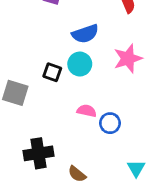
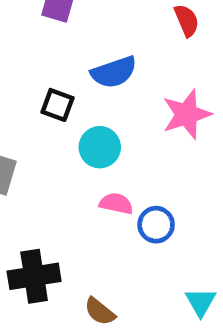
cyan circle: (80, 64) -> (100, 147), moved
black square: (52, 72) -> (58, 105), moved

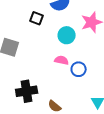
cyan circle: (100, 147) -> (67, 35), moved

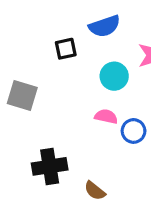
black square: (37, 18) -> (66, 49), turned -32

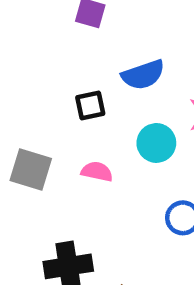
pink semicircle: (106, 116) -> (97, 172), moved

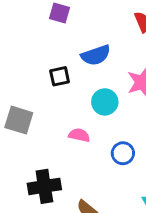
pink semicircle: (97, 172) -> (79, 135), moved

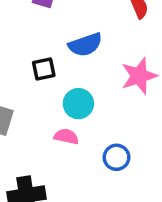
cyan circle: (105, 102) -> (78, 104), moved

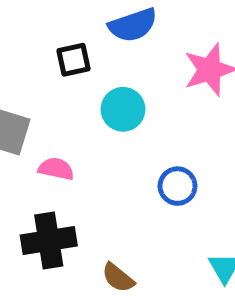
pink semicircle: (66, 137) -> (56, 169), moved

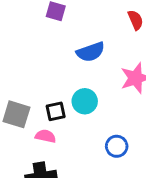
black square: (73, 60) -> (56, 111), moved

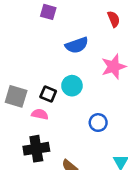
black square: (56, 111) -> (48, 94), turned 35

